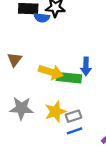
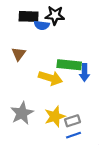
brown triangle: (15, 60) -> (19, 54), moved
green rectangle: (69, 78) -> (69, 65), moved
gray star: (21, 108) -> (22, 113), turned -30

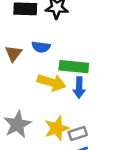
blue semicircle: (42, 25) -> (41, 47), moved
blue arrow: (85, 72) -> (79, 88), moved

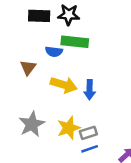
brown triangle: (13, 53) -> (28, 68), moved
green rectangle: (74, 67) -> (75, 42), moved

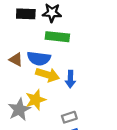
blue semicircle: (54, 52) -> (39, 58), moved, size x1.5
brown triangle: (28, 68) -> (16, 60), turned -40
yellow star: (69, 128) -> (36, 100), moved

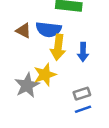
yellow arrow: (48, 75) -> (58, 47), turned 80

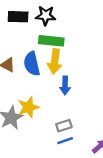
blue semicircle: (48, 29) -> (32, 64), turned 70
yellow arrow: (58, 47) -> (55, 61), moved

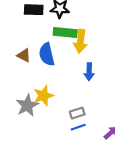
yellow arrow: (55, 61) -> (80, 41), moved
blue arrow: (65, 86) -> (89, 72), moved

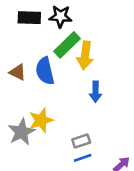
green rectangle: (65, 33) -> (67, 45), turned -50

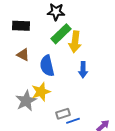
black rectangle: (29, 18) -> (21, 26), moved
blue semicircle: (45, 71) -> (47, 66), moved
gray rectangle: (81, 141) -> (63, 114), moved

